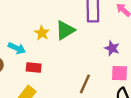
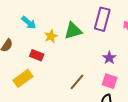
yellow star: (42, 33) -> (51, 36), moved
cyan arrow: (17, 48) -> (29, 23), moved

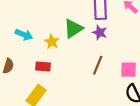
purple star: (109, 58) -> (100, 32), moved
brown line: (77, 82) -> (98, 65), moved

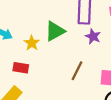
purple star: (100, 32) -> (93, 36), moved

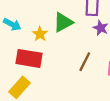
red rectangle: (21, 68) -> (29, 58), size x1.6

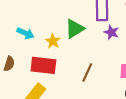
brown line: (85, 62) -> (87, 73), moved

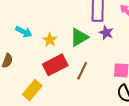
green triangle: (75, 29) -> (79, 37), moved
red rectangle: (43, 65) -> (55, 65), moved, turned -35

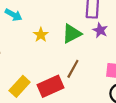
cyan arrow: (24, 32) -> (14, 15), moved
red rectangle: (55, 65) -> (50, 86), moved

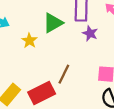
green triangle: (72, 34) -> (53, 23), moved

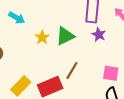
green triangle: (53, 23) -> (65, 36), moved

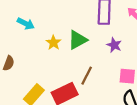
purple star: (99, 35) -> (114, 45), moved

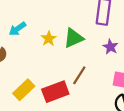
cyan arrow: (26, 24) -> (17, 29), moved, turned 112

